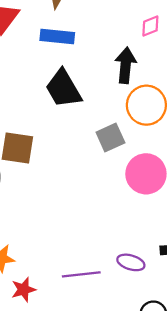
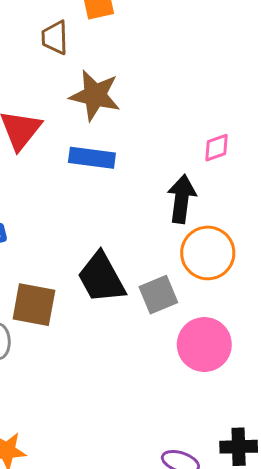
black trapezoid: (63, 89) -> (101, 278), moved

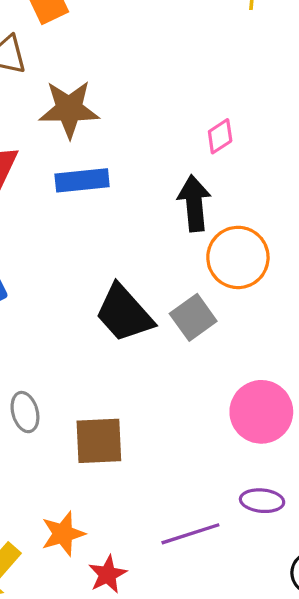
brown square: (34, 305) -> (99, 441), moved
pink circle: (204, 345) -> (261, 412), moved

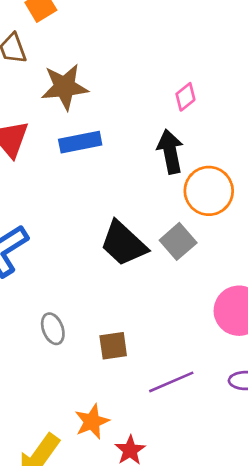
brown square: (99, 441) -> (113, 346), size x0.7
purple line: (190, 534) -> (171, 382), moved

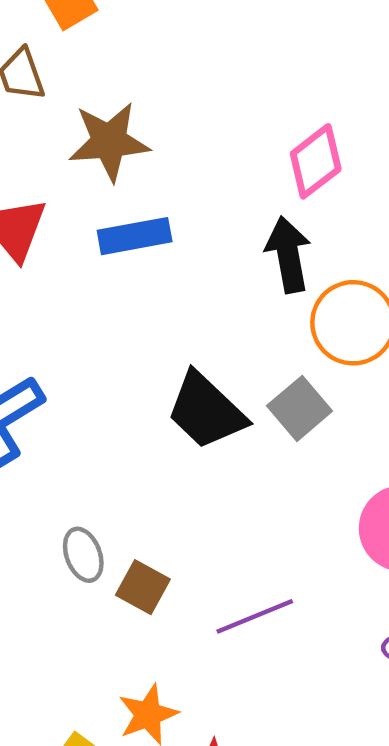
pink diamond: (185, 97) -> (316, 161), size x1.5
brown square: (113, 346) -> (143, 587), moved, turned 36
purple line: (171, 382) -> (255, 616), moved

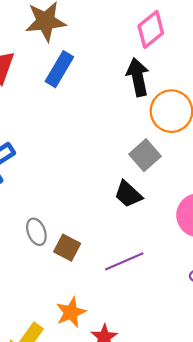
blue rectangle: (135, 236) -> (59, 69), turned -48
black trapezoid: (206, 411) -> (128, 194), moved, size x0.7

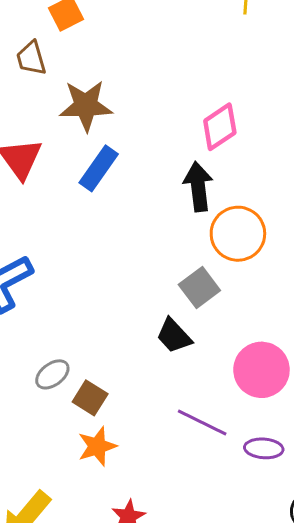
gray ellipse: (36, 232) -> (52, 374), turned 70
purple line: (124, 261) -> (202, 422), moved, turned 45
orange star: (71, 312) -> (97, 446), moved

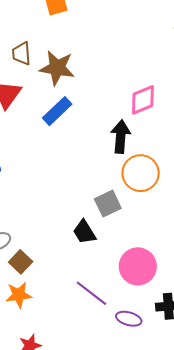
brown trapezoid: (31, 58) -> (21, 54), moved

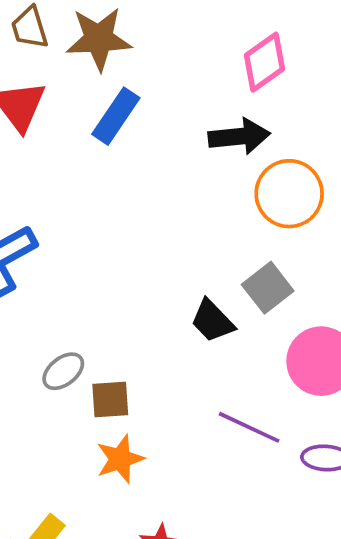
black arrow: (121, 137) -> (239, 136), turned 92
gray square: (108, 204) -> (268, 288), moved
brown square: (21, 262) -> (110, 399), turned -35

